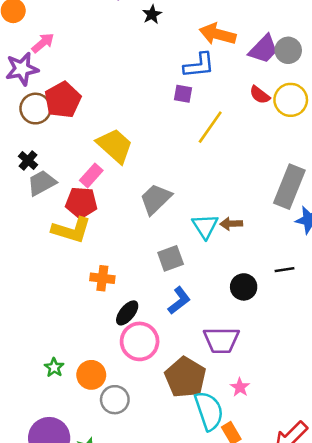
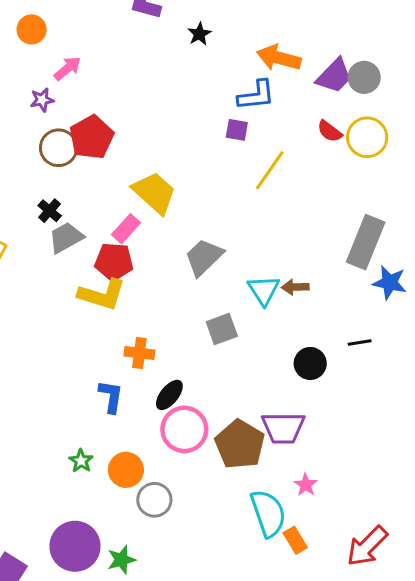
purple star: (22, 69) -> (42, 100), size x0.6
blue L-shape: (179, 301) -> (111, 396), moved, turned -44
brown pentagon: (185, 377) -> (240, 444), moved

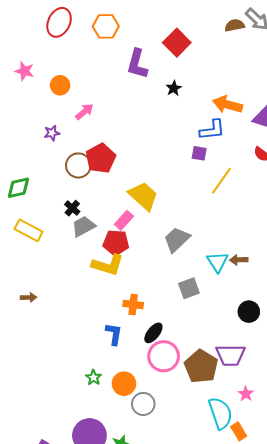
purple star: (42, 100) -> (52, 133), moved

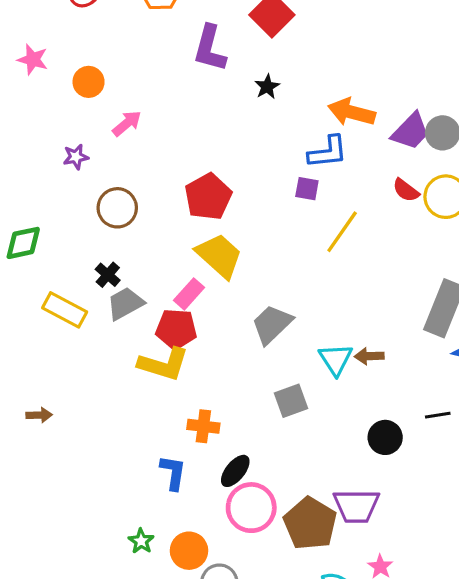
red pentagon: (101, 158) -> (208, 197), moved
yellow rectangle: (29, 230) -> (65, 310), moved

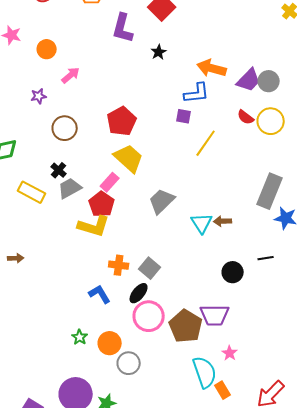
red pentagon: (176, 329) -> (102, 204), turned 30
gray square: (291, 401) -> (150, 268), moved, turned -30
blue L-shape: (173, 473) -> (100, 294), turned -40

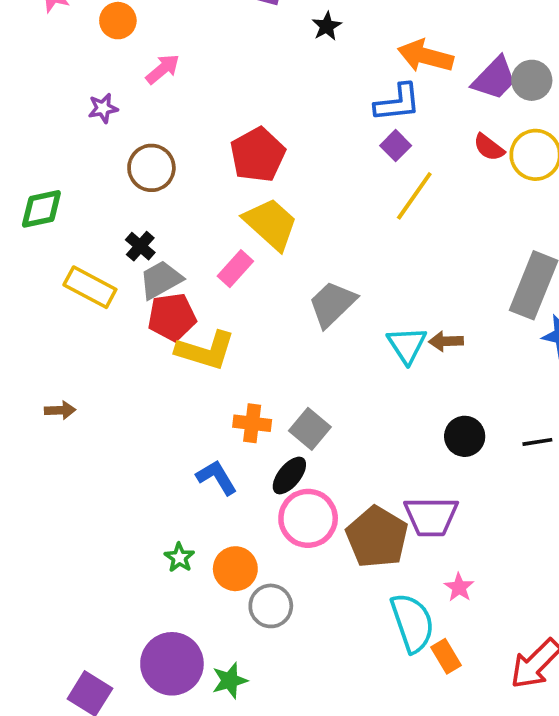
purple square: (184, 116) -> (396, 146), moved, turned 35
red pentagon: (102, 204) -> (172, 317), moved, turned 30
black line: (266, 258) -> (537, 442), moved

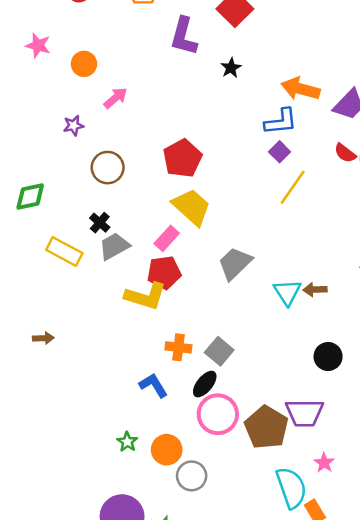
red pentagon: (172, 317) -> (164, 273), moved

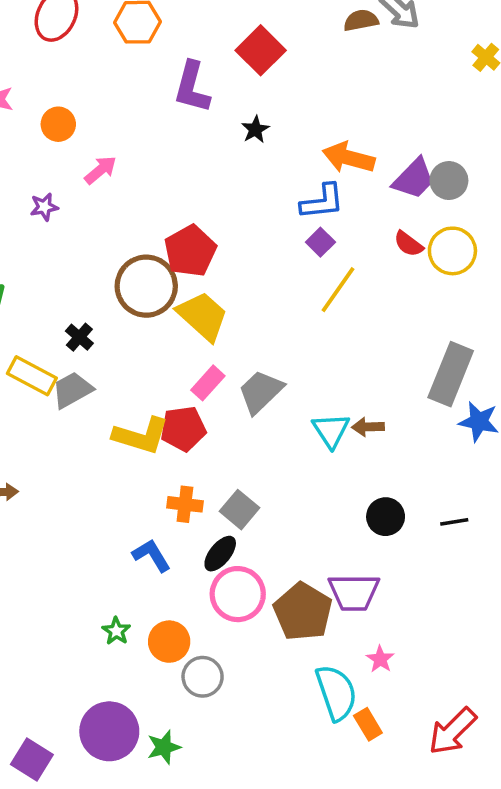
brown circle: (108, 168) -> (146, 286), moved, size x1.4
pink rectangle: (167, 238) -> (208, 383), moved
gray trapezoid: (114, 246) -> (72, 390), moved
red pentagon: (164, 273) -> (183, 429), moved

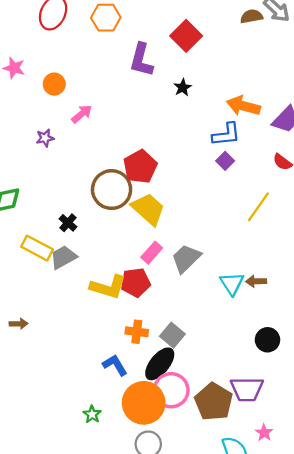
yellow line: (338, 290) -> (258, 207), moved
black ellipse: (220, 554) -> (160, 364), size x1.4
orange circle: (169, 642) -> (144, 403), moved, size x1.6

